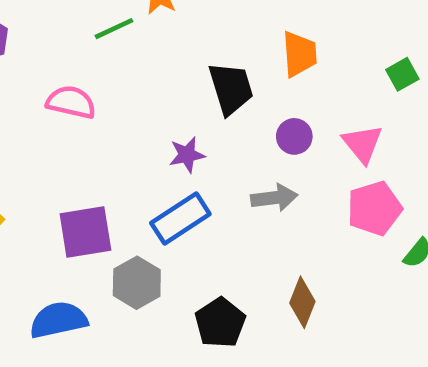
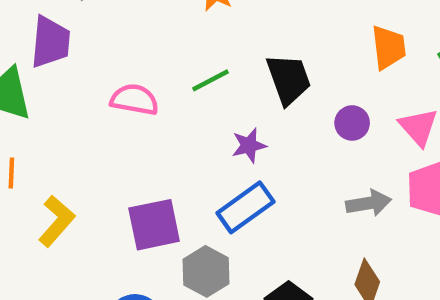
green line: (114, 29) -> (210, 80), moved
orange trapezoid: (299, 54) -> (389, 47), moved
gray arrow: (274, 198) -> (369, 203), moved

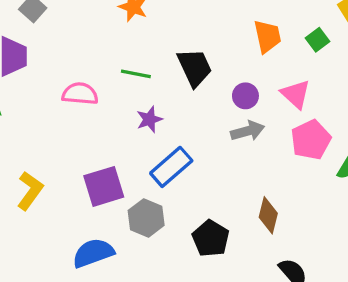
green line: (210, 80) -> (136, 74), turned 44
purple star: (249, 145) -> (149, 119), moved
gray arrow: (369, 203) -> (248, 131), moved

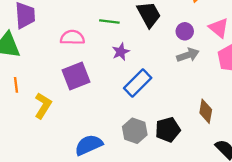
purple square: (104, 186) -> (76, 76), moved
gray hexagon: (146, 218) -> (135, 131), moved
black pentagon: (211, 238) -> (168, 130), turned 30

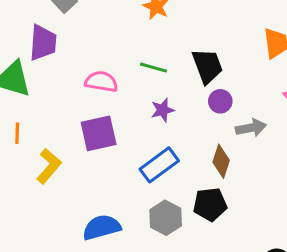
purple circle: (185, 31) -> (220, 101), moved
blue rectangle: (138, 83) -> (159, 165), moved
brown diamond: (206, 111) -> (221, 161), moved
black pentagon: (168, 130) -> (210, 204), moved

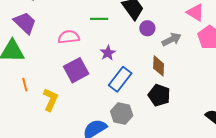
purple trapezoid: (43, 43) -> (25, 23), turned -35
purple star: (163, 110) -> (108, 53), moved
black pentagon: (210, 204) -> (159, 95), turned -30
gray hexagon: (166, 218) -> (122, 113), moved

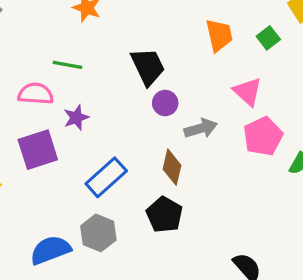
green line: (99, 19) -> (67, 65), moved
purple star: (108, 53) -> (76, 118), moved

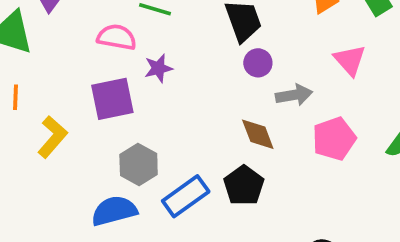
pink pentagon: (263, 136) -> (334, 139), moved
brown diamond: (172, 167) -> (258, 134), turned -40
blue rectangle: (106, 177) -> (186, 196), moved
gray hexagon: (98, 233) -> (139, 165), moved

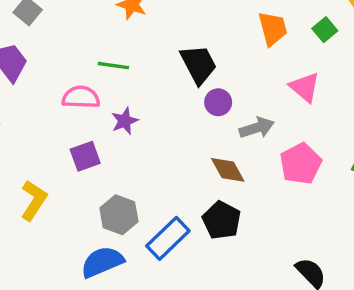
purple square: (112, 99) -> (85, 156), size x0.7

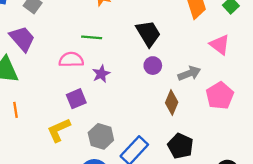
purple circle: (218, 102) -> (153, 66), moved
brown diamond: (228, 170) -> (172, 102), turned 55
yellow L-shape: (34, 200) -> (59, 130), moved, turned -144
black pentagon: (222, 220) -> (180, 146), moved

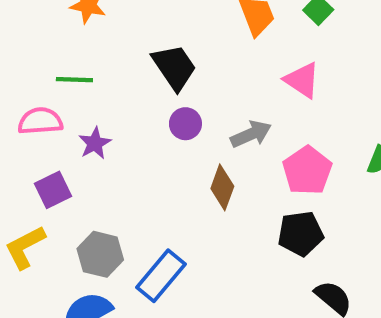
black pentagon: (180, 146) -> (301, 234), moved, turned -30

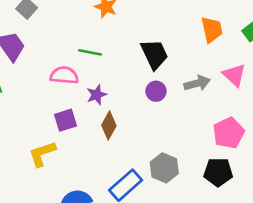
gray arrow: (251, 134) -> (197, 83), moved
brown diamond: (222, 187) -> (109, 125), moved
gray hexagon: (100, 254) -> (164, 168), moved

